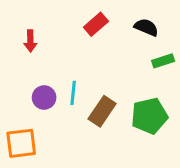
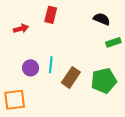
red rectangle: (96, 24) -> (51, 15), moved, turned -35
red arrow: (30, 41) -> (21, 29), turned -104

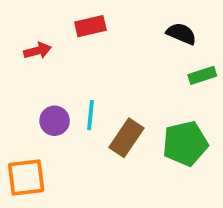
red rectangle: (51, 15) -> (90, 26), turned 63

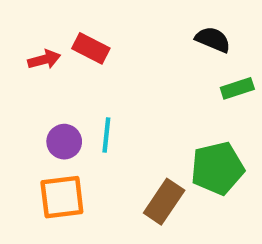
red rectangle: (90, 26) -> (91, 48), moved, turned 40
brown rectangle: (126, 138) -> (164, 202), moved
orange square: (26, 178) -> (62, 197), moved

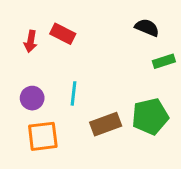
red arrow: (44, 59) -> (31, 41), turned 115
purple circle: (64, 142) -> (32, 98), moved
brown rectangle: (164, 202) -> (106, 124), moved, turned 36

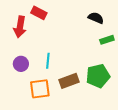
red rectangle: (63, 34) -> (39, 13), moved
red arrow: (31, 41) -> (20, 27), size x1.5
orange square: (43, 136) -> (40, 89), moved

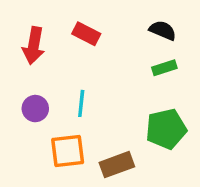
red rectangle: (39, 13) -> (86, 34), moved
green rectangle: (107, 40) -> (164, 68), moved
brown rectangle: (69, 81) -> (117, 165), moved

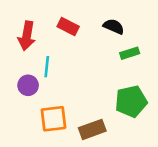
black semicircle: (163, 30) -> (114, 26), moved
cyan line: (81, 103) -> (47, 67), moved

